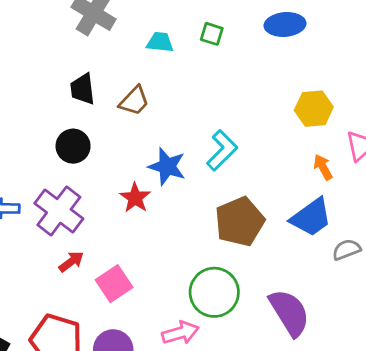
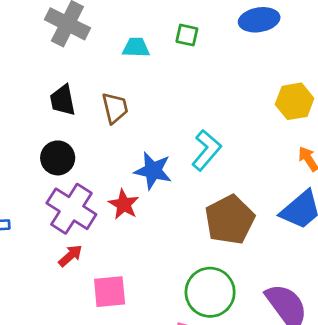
brown trapezoid: (134, 101) -> (115, 108), turned -52
purple cross: (59, 211) -> (71, 209), moved
red arrow: (71, 262) -> (70, 256), moved
pink square: (114, 284) -> (110, 292), turned 33

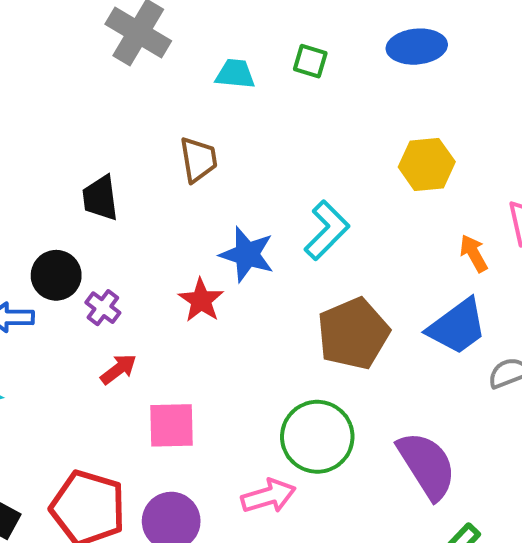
black trapezoid: (63, 100) -> (100, 198), moved
yellow hexagon: (295, 101) -> (427, 164), moved
black circle: (58, 158) -> (56, 275), moved
purple cross: (71, 209) -> (103, 308), moved, size x0.5

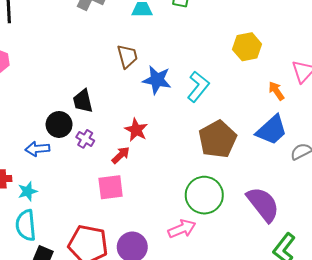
black trapezoid: (100, 198) -> (83, 101), moved
blue star: (247, 254) -> (157, 80), moved
red arrow: (118, 369) -> (121, 155), moved
pink square: (171, 425) -> (111, 187), moved

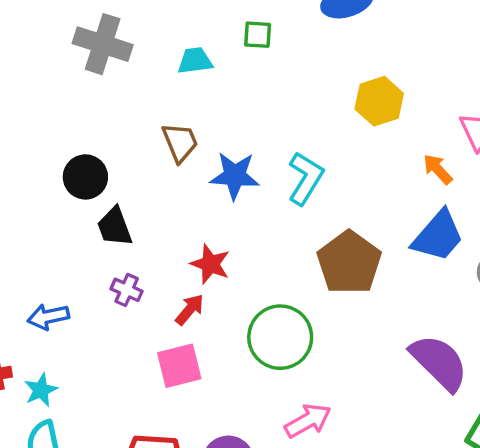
black circle: (59, 124) -> (85, 177), moved
green circle: (204, 195) -> (280, 337), moved

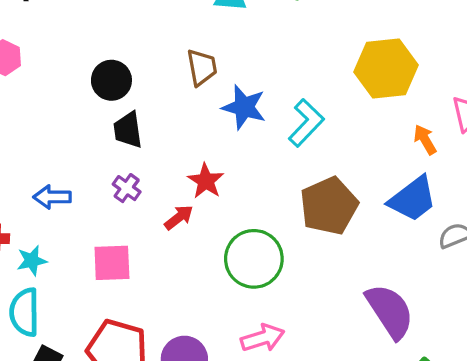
yellow hexagon: (379, 101) -> (386, 68), size x1.4
pink square: (179, 366) -> (112, 263), moved

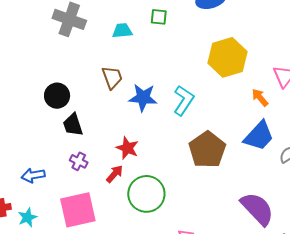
green circle: (254, 259) -> (146, 194), moved
pink square: (112, 263) -> (78, 210), size x1.4

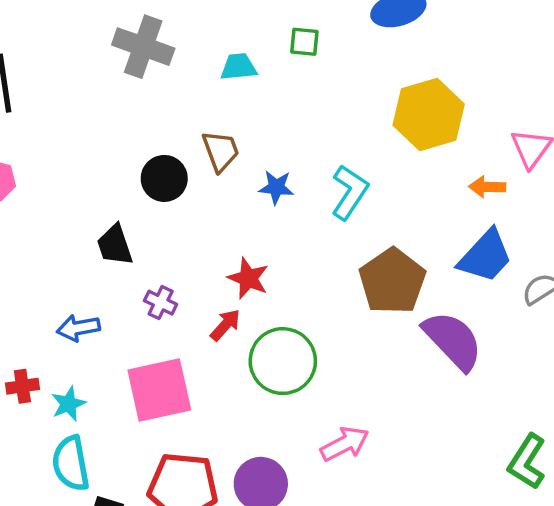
black circle: (57, 96) -> (164, 178), moved
blue star: (143, 98) -> (276, 187), size x0.7
orange arrow: (260, 98) -> (487, 187), turned -48
black trapezoid: (73, 125) -> (115, 245), moved
purple semicircle: (257, 209) -> (453, 340), moved

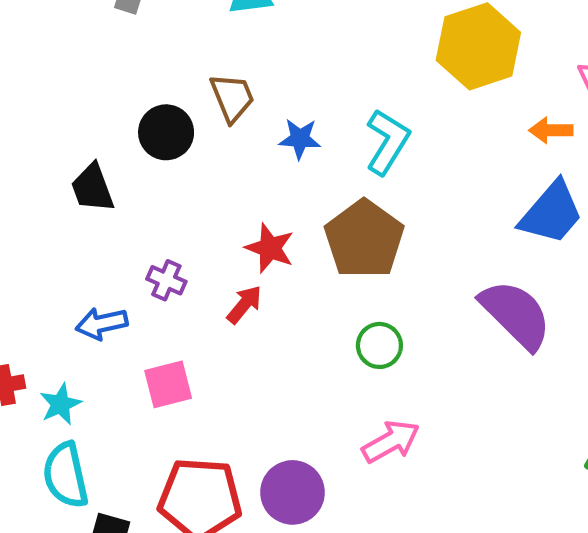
black trapezoid: (115, 245) -> (92, 188), moved
brown pentagon: (392, 281) -> (364, 239), moved
blue arrow: (78, 328) -> (102, 323), moved
green circle: (283, 361) -> (379, 345), moved, size x0.6
pink square: (159, 390) -> (168, 384), size x0.6

